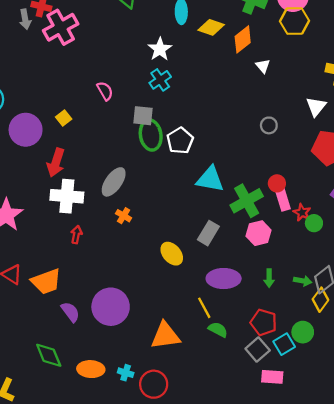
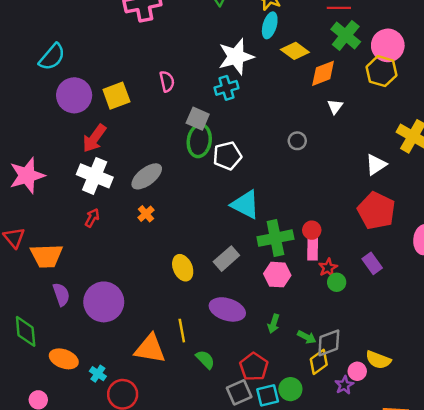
white star: (160, 49) -> (236, 57), size x1.4
yellow square: (64, 118) -> (116, 96), size x1.6
gray circle: (269, 125) -> (297, 141), moved
yellow line: (204, 308) -> (182, 331), moved

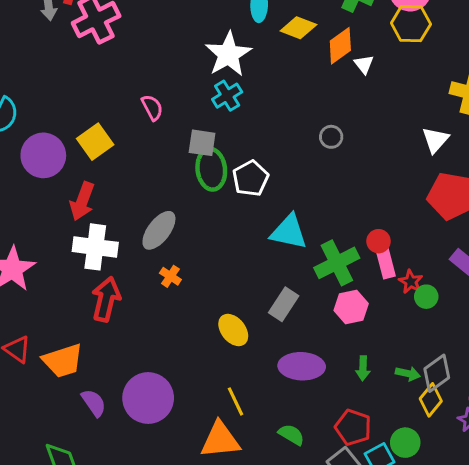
white triangle: (335, 107) -> (364, 64), moved
red arrow: (92, 218) -> (106, 299), size x1.8
yellow line: (182, 331) -> (236, 401), moved

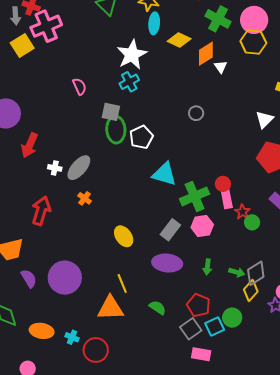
yellow square: (95, 142) -> (22, 46), moved
white cross: (95, 247) -> (55, 168), moved, size x0.5
gray rectangle: (284, 304) -> (170, 230), moved

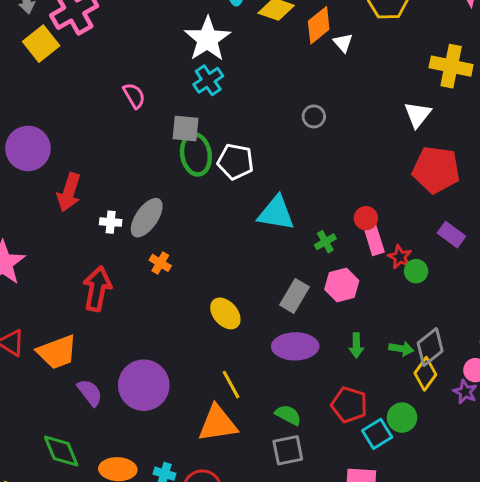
white pentagon: (141, 137) -> (235, 162), turned -30
green cross: (195, 196) -> (325, 242), size x0.5
gray square: (191, 329) -> (288, 450), moved, turned 30

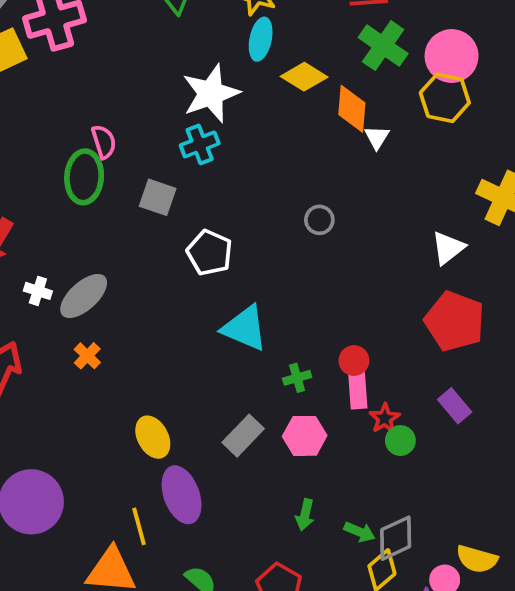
orange diamond: (319, 25) -> (352, 109), turned -60
green ellipse: (196, 154) -> (84, 177), moved
purple ellipse: (295, 346) -> (182, 495), moved, turned 57

